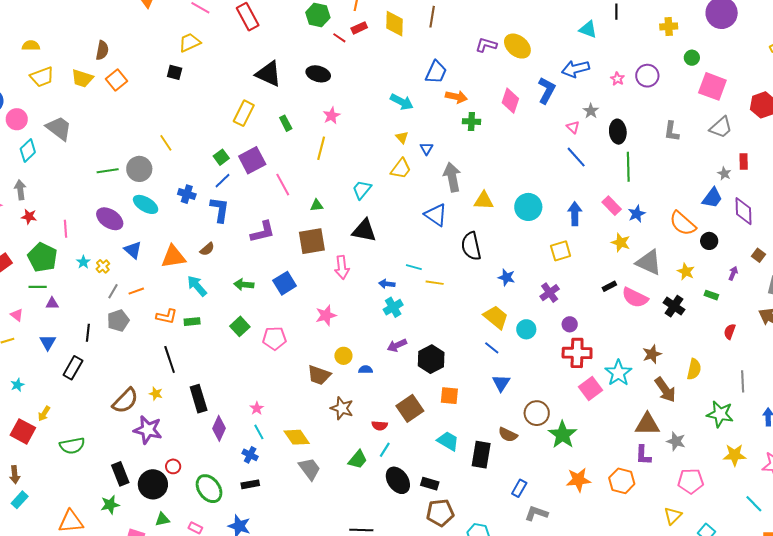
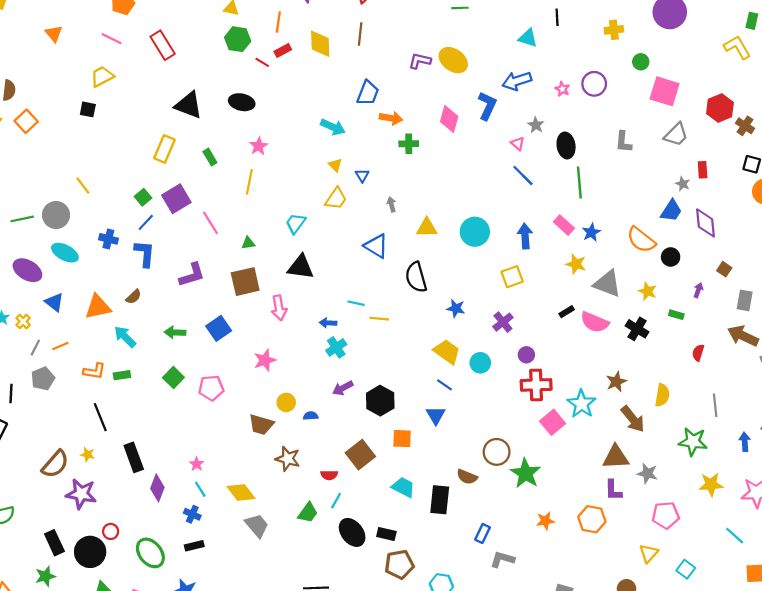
gray arrow: (452, 177) -> (391, 204), size x0.5
blue triangle: (501, 383) -> (436, 415), moved
orange star: (578, 480) -> (545, 521), size x0.7

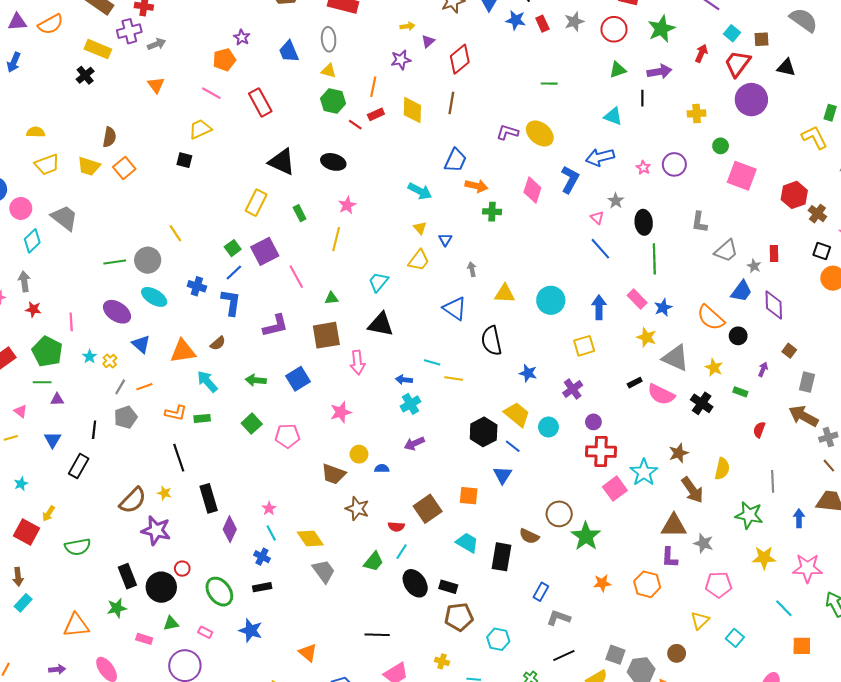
gray trapezoid: (676, 135) -> (726, 251), moved
black hexagon: (380, 401) -> (484, 432), moved

